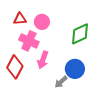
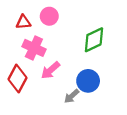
pink circle: (42, 22) -> (49, 16), moved
pink arrow: (43, 60) -> (50, 70), turned 30

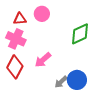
pink cross: (34, 48) -> (16, 39), moved
blue circle: (88, 81) -> (77, 80), moved

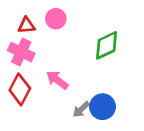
pink arrow: (43, 60) -> (57, 80), turned 78

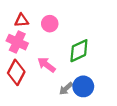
pink circle: (56, 19) -> (50, 24), moved
green diamond: (107, 45) -> (79, 51), moved

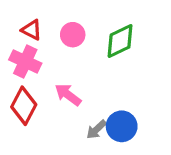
red triangle: (22, 20) -> (32, 30), turned 32
green diamond: (79, 51) -> (120, 41), moved

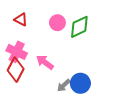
pink circle: (73, 35) -> (57, 23), moved
pink cross: (25, 62) -> (17, 52), moved

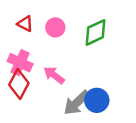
pink circle: (57, 23) -> (55, 27), moved
gray arrow: (64, 85) -> (77, 103), size x1.6

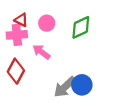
pink cross: (20, 63) -> (17, 35), moved, turned -30
pink arrow: (54, 75) -> (41, 52), moved

